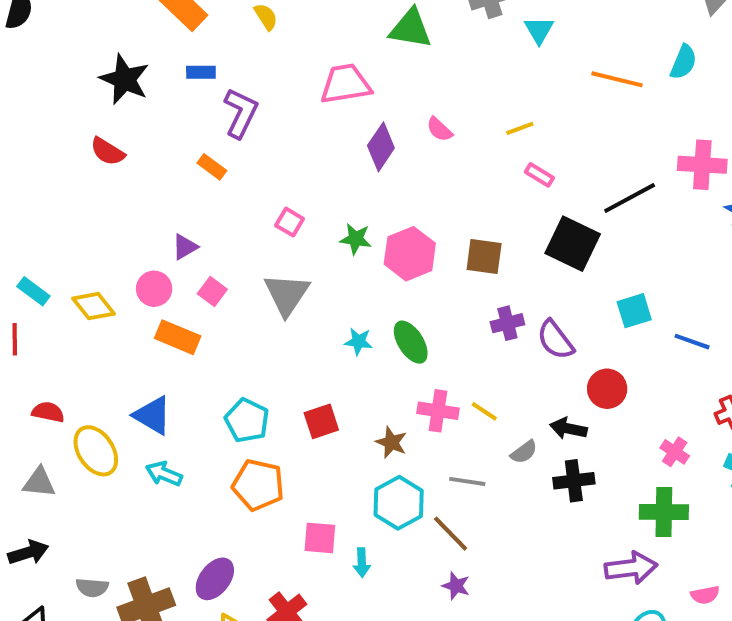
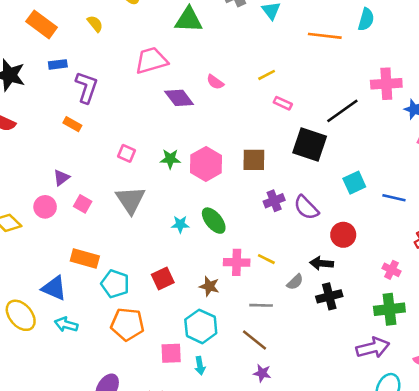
purple diamond: (381, 147) -> (179, 98), turned -64
orange rectangle: (178, 337) -> (85, 259), moved
cyan hexagon: (399, 503) -> (201, 326), moved

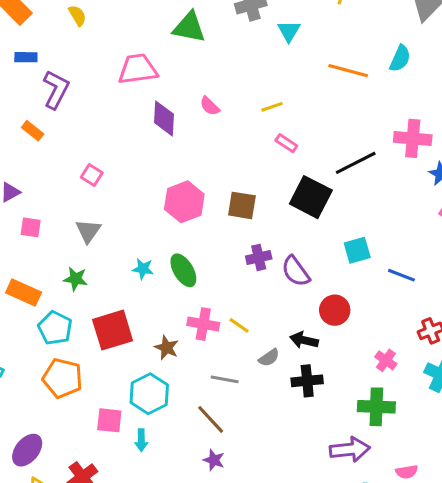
purple diamond: (179, 98) -> (164, 118), turned 32
green star: (170, 159) -> (76, 279), moved
gray triangle: (130, 200) -> (88, 231), size x0.7
pink square: (83, 204) -> (31, 227), turned -30
red square: (163, 279) -> (113, 330), size x1.5

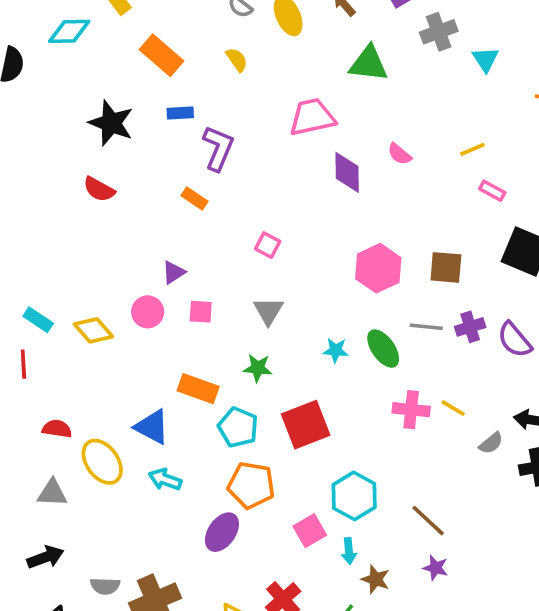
brown star: (167, 348) -> (376, 579), moved
gray line: (225, 379) -> (426, 327), moved
pink square: (109, 420) -> (310, 531), turned -32
purple ellipse: (27, 450) -> (222, 532), moved

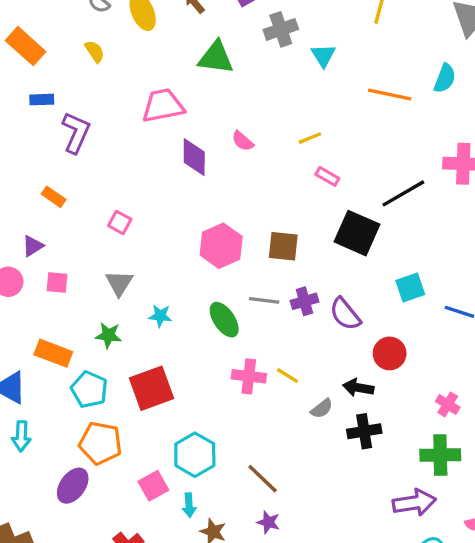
orange rectangle: (194, 198) -> (54, 197), moved
cyan star: (336, 350) -> (160, 316), moved
cyan arrow: (165, 479) -> (21, 436), turned -108

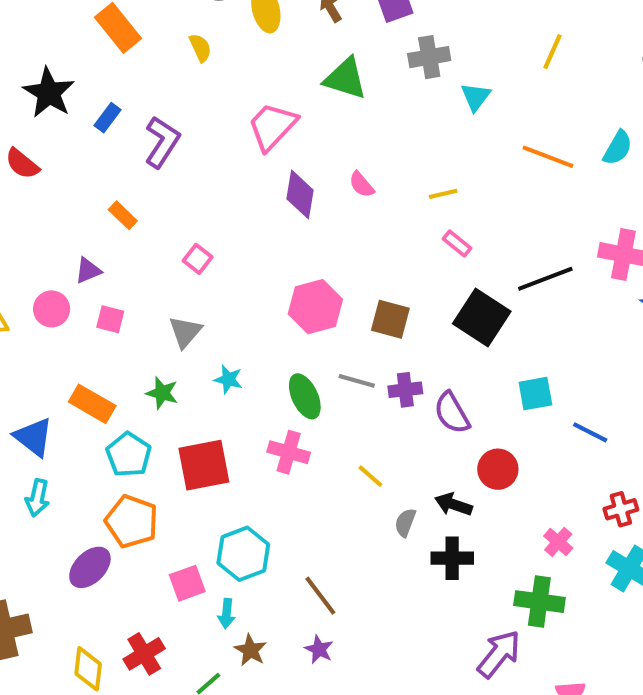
blue rectangle: (42, 100) -> (107, 118), moved, turned -60
pink trapezoid: (163, 106) -> (272, 126), turned -45
pink cross: (249, 376) -> (289, 452), moved
gray semicircle: (322, 409) -> (405, 523), turned 140
purple arrow: (414, 503) -> (499, 654), turned -51

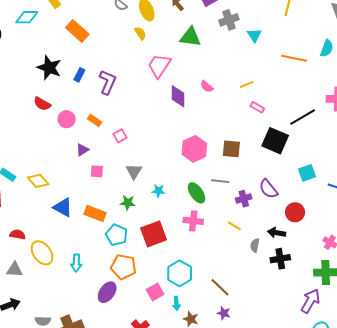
yellow semicircle: (200, 48) -> (140, 33), moved
pink square: (198, 259) -> (120, 136), moved, turned 32
pink circle: (52, 309) -> (67, 119), moved
purple cross: (405, 390) -> (244, 199), moved
blue triangle: (34, 437) -> (63, 207), moved

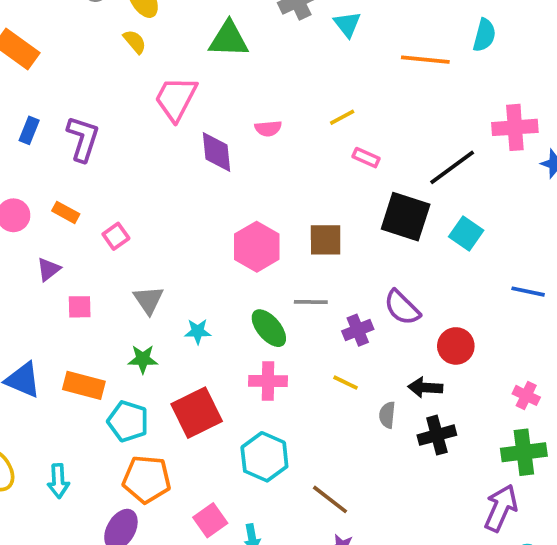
pink semicircle: (207, 87) -> (268, 128), turned -40
cyan square: (307, 173) -> (466, 233), moved, turned -30
cyan hexagon: (180, 273) -> (264, 457), moved

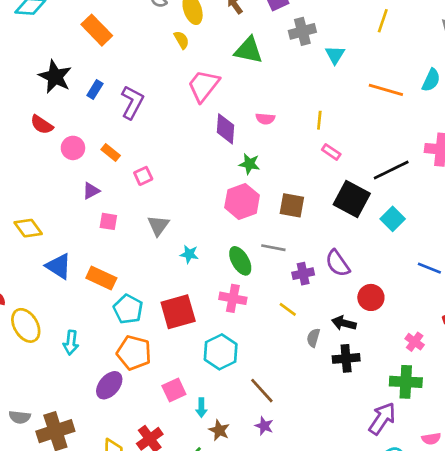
yellow line: (342, 117) -> (319, 120), turned -66
green star: (143, 359) -> (249, 164), moved

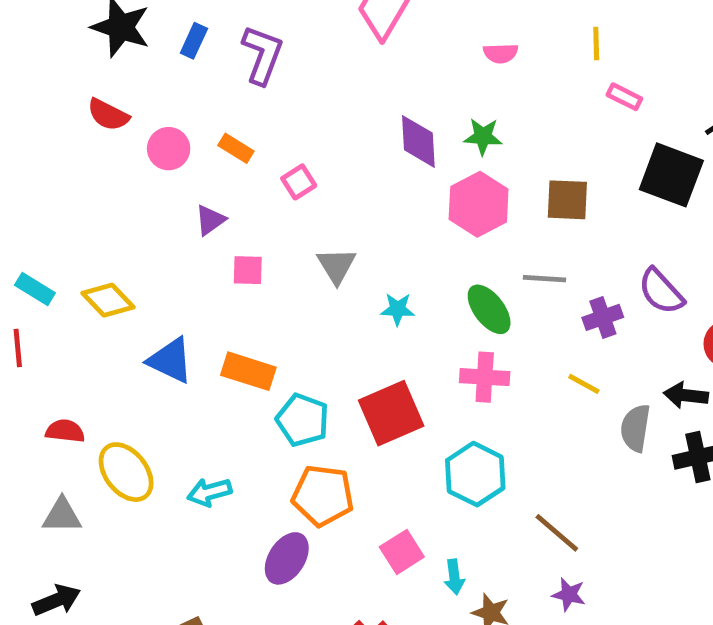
purple diamond: (226, 129) -> (418, 141), moved
gray semicircle: (313, 338) -> (635, 428), size x1.4
cyan arrow: (71, 343) -> (209, 492), turned 75

